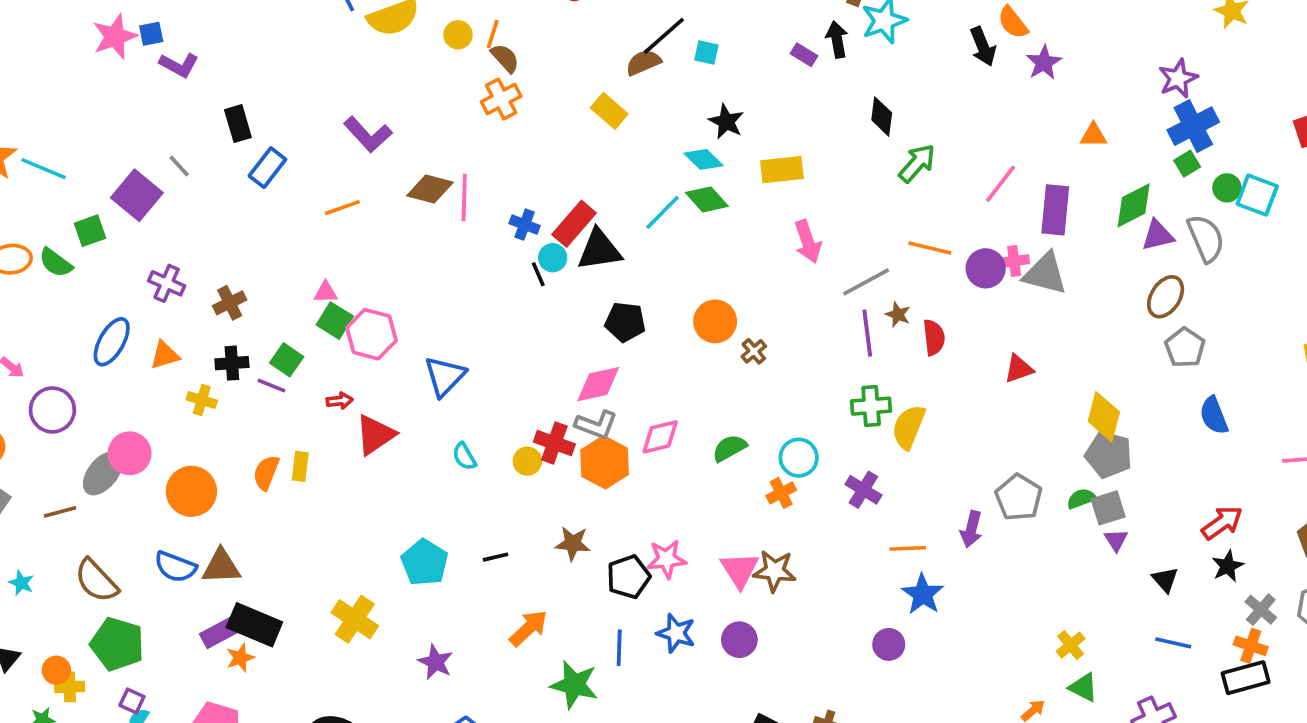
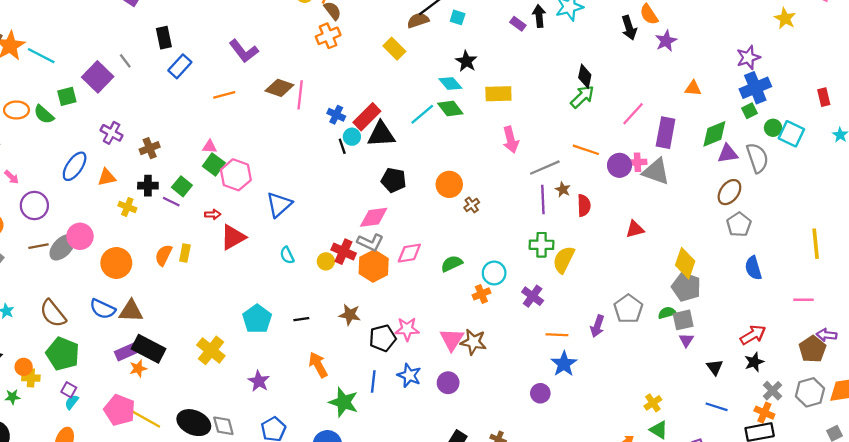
black diamond: (882, 116) -> (585, 76), moved
brown line: (60, 512) -> (38, 246), moved
orange arrow: (528, 628) -> (318, 365), turned -80

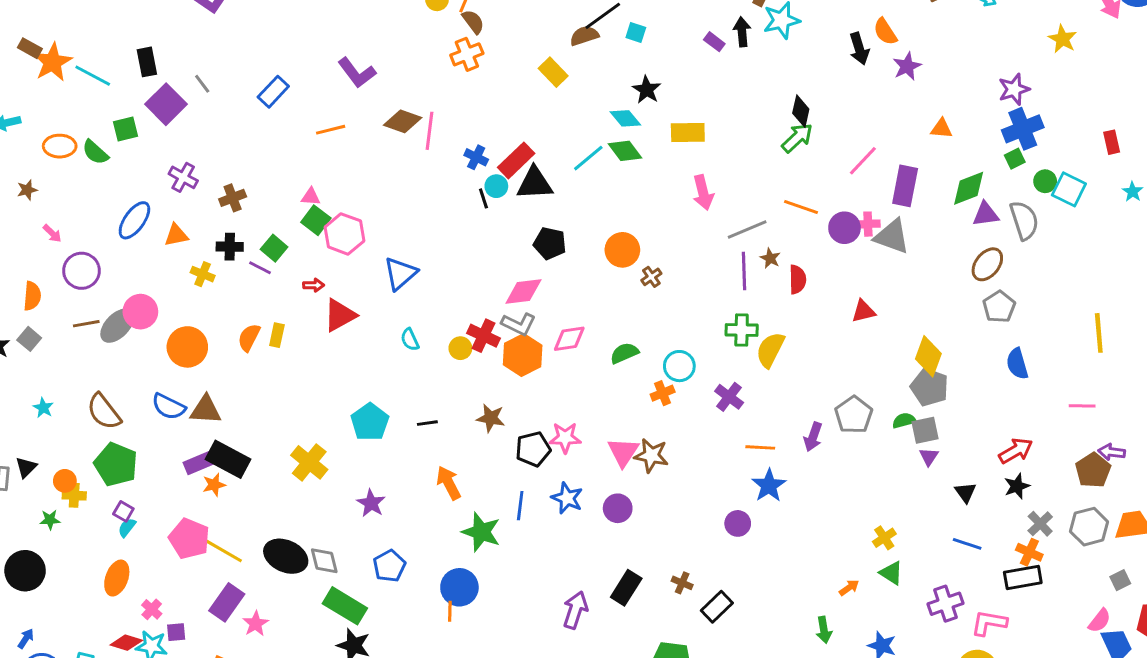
black rectangle: (164, 38) -> (147, 62), moved

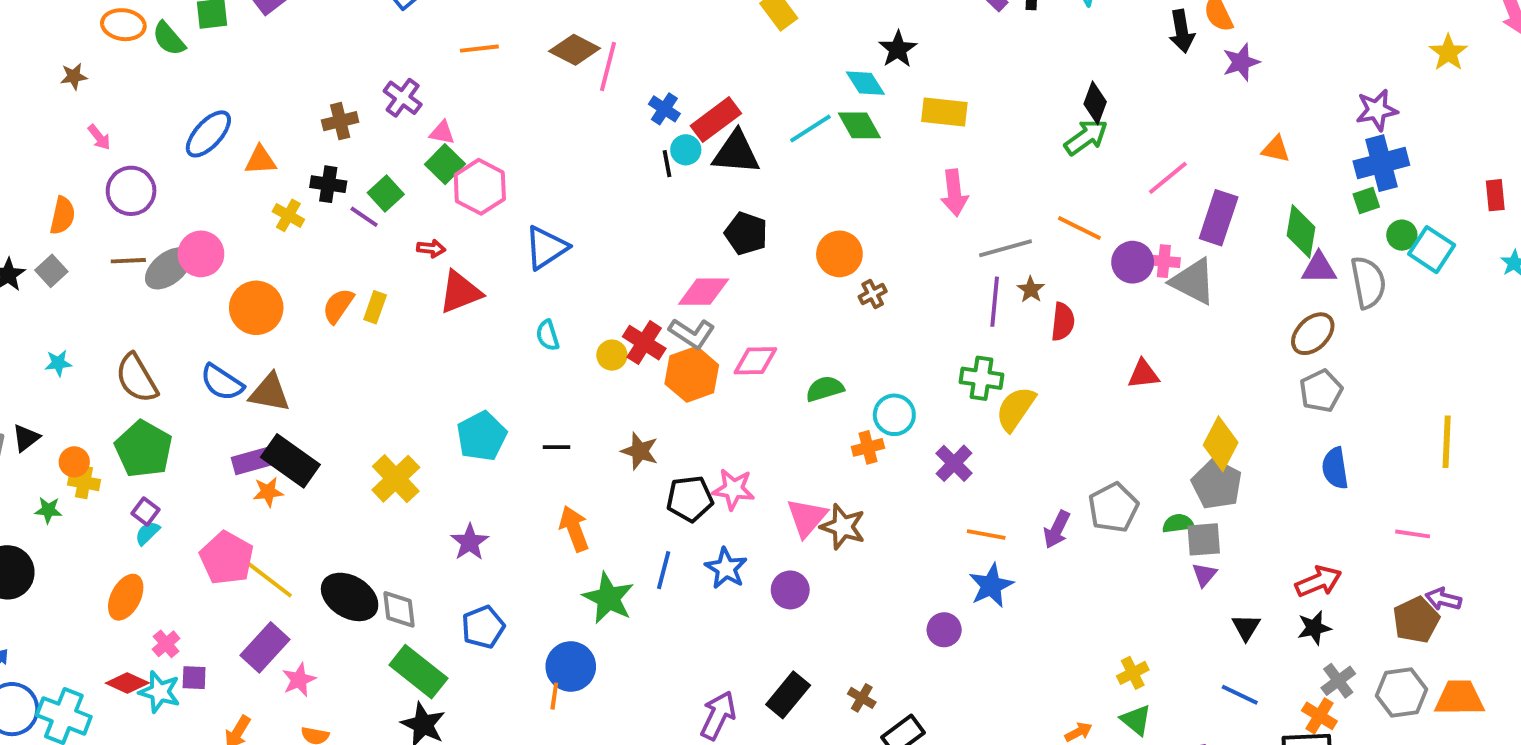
purple cross: (183, 177) -> (403, 98), moved
green diamond: (969, 188) -> (1301, 231), turned -66
cyan star: (43, 408) -> (58, 363), turned 30

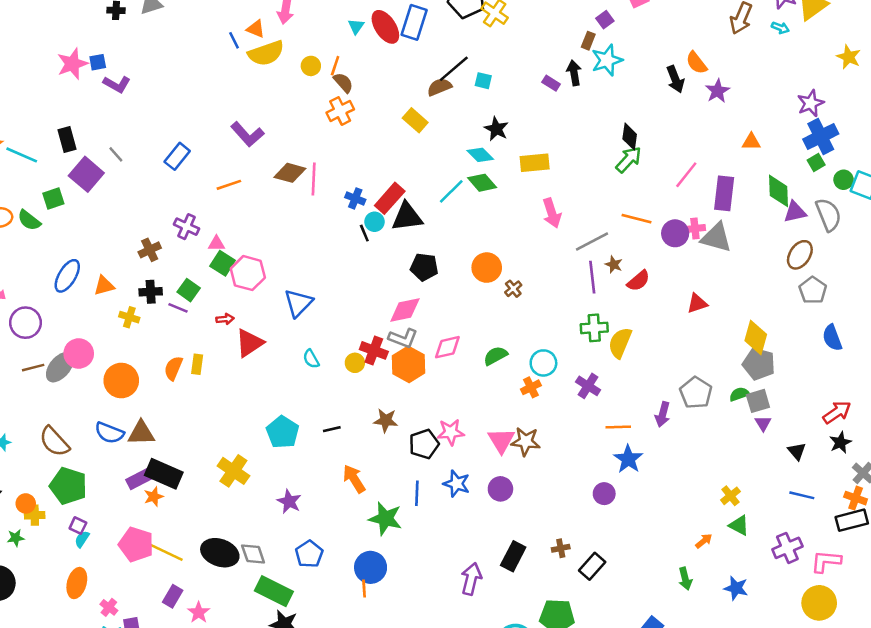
red semicircle: (1063, 322) -> (639, 281), turned 55
purple rectangle: (265, 647) -> (173, 596), size x0.7
brown cross: (862, 698) -> (561, 548), turned -30

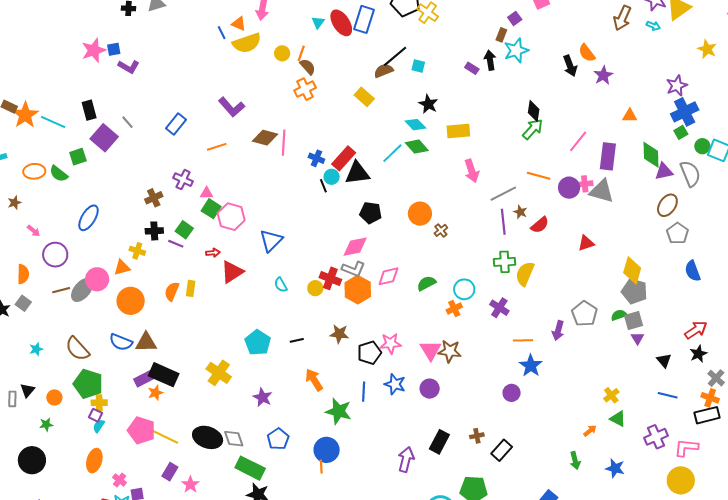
orange triangle: (104, 286) -> (122, 268), moved
yellow cross: (35, 515) -> (99, 403), moved

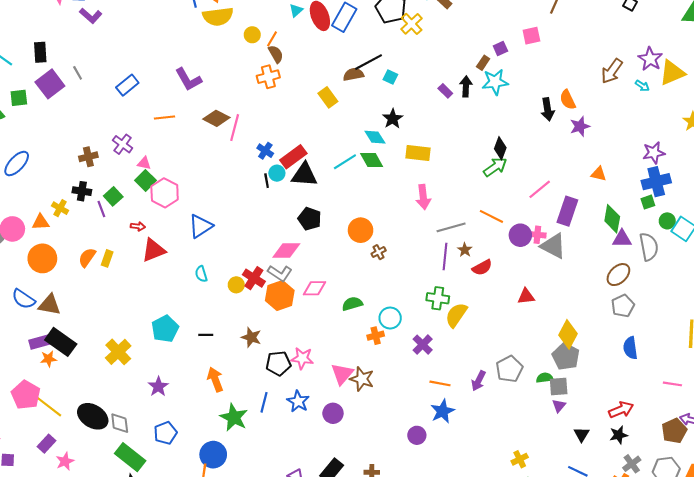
purple line: (176, 244) -> (101, 209), turned 35

